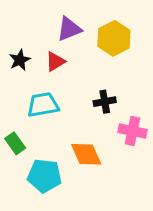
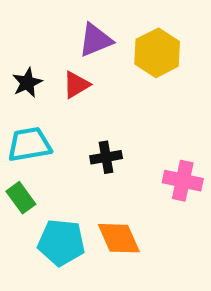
black cross: (105, 102) -> (106, 157), moved
cyan trapezoid: (43, 105) -> (29, 144), moved
orange diamond: (86, 154) -> (119, 238), moved

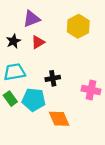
purple triangle: (95, 40) -> (32, 19), moved
cyan pentagon: (61, 242) -> (34, 100), moved

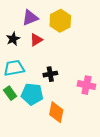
yellow hexagon: (78, 26) -> (60, 21), moved
orange diamond: (59, 119) -> (56, 112), turned 35

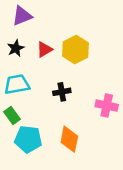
purple triangle: (30, 18) -> (22, 16), moved
yellow hexagon: (60, 21) -> (76, 50), moved
cyan pentagon: (32, 94) -> (28, 139), moved

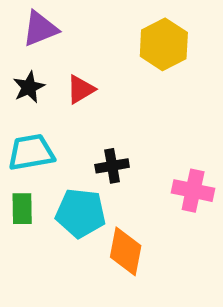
yellow hexagon: (76, 50) -> (164, 44), moved
green rectangle: (12, 116) -> (22, 209), turned 35
cyan pentagon: (28, 139) -> (81, 213), moved

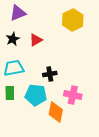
pink cross: (193, 191) -> (73, 95), moved

